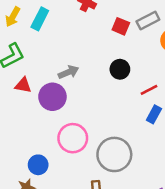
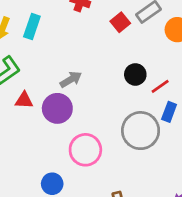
red square: (121, 26) -> (120, 22), turned 36
black circle: (120, 69) -> (135, 74), moved
gray circle: (114, 154) -> (141, 131), moved

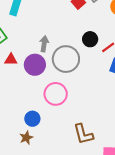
gray arrow: (71, 79) -> (44, 44), turned -49
gray circle: (141, 131) -> (66, 59), moved

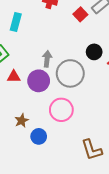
brown star: (26, 138) -> (22, 121), moved

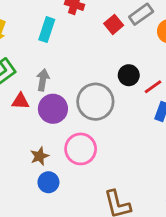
cyan rectangle: (16, 22) -> (47, 30), moved
gray arrow: (47, 59) -> (43, 80), moved
brown star: (22, 121) -> (40, 156), moved

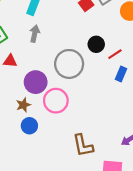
gray arrow: (43, 80) -> (35, 34), moved
purple circle: (53, 109) -> (36, 82), moved

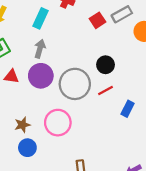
red line: (115, 54) -> (105, 90), moved
blue rectangle: (121, 74) -> (128, 109), moved
purple circle: (36, 82) -> (41, 76), moved

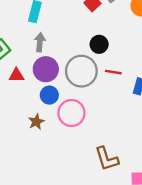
black circle: (106, 65) -> (99, 44), moved
red line: (105, 90) -> (113, 72), turned 49
blue circle: (27, 148) -> (49, 95), moved

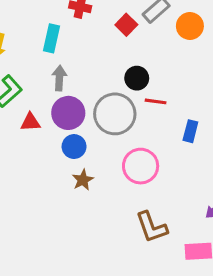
red line: (113, 72) -> (156, 101), moved
pink circle: (71, 113) -> (141, 166), moved
brown star: (36, 122) -> (83, 180), moved

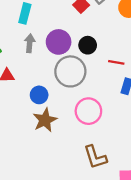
red line: (156, 101) -> (116, 62), moved
purple circle: (68, 113) -> (59, 42), moved
brown star: (83, 180) -> (45, 120), size x1.5

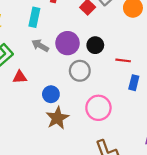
gray arrow: (30, 43) -> (40, 45), turned -63
gray circle: (70, 71) -> (80, 71), size x0.7

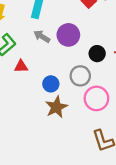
black circle: (95, 45) -> (97, 54), moved
gray circle: (80, 71) -> (80, 76), moved

